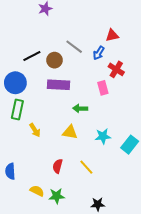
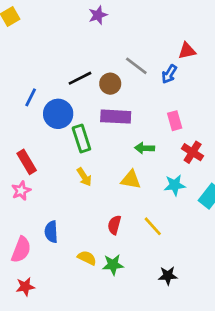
red cross: (116, 69) -> (193, 152), moved
green rectangle: (17, 110) -> (81, 139), moved, turned -30

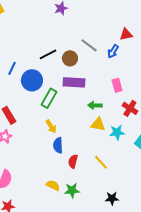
green rectangle: (81, 139) -> (49, 98), turned 48
yellow triangle: (131, 180) -> (98, 124), moved
blue semicircle: (51, 232) -> (58, 145), moved

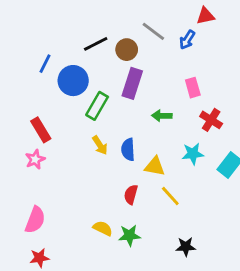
purple rectangle: (74, 82) -> (132, 83), turned -75
yellow triangle: (98, 124) -> (155, 166), moved
blue semicircle: (58, 145) -> (128, 150), moved

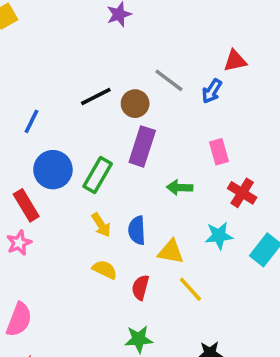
blue circle: (73, 81) -> (53, 170), moved
yellow semicircle: (103, 228) -> (105, 270), moved

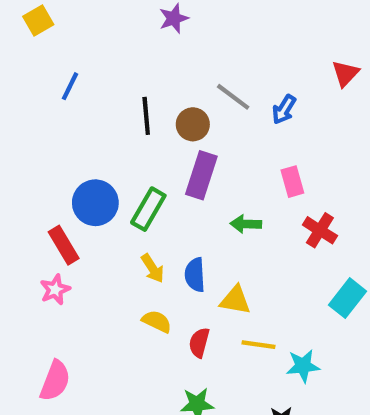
red triangle: (235, 61) -> (345, 73), moved, turned -35
black line: (96, 96) -> (146, 116), turned -68
blue line: (32, 121) -> (70, 86), moved
cyan star: (219, 236) -> (303, 366), moved
yellow line: (190, 289) -> (259, 345), turned -40

